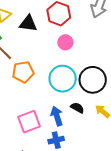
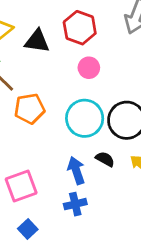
pink square: (29, 122) -> (21, 186), moved

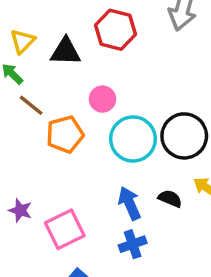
pink circle: (89, 68) -> (102, 99), moved
black semicircle: (105, 159) -> (170, 199), moved

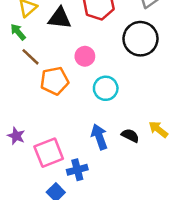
black circle: (184, 136) -> (140, 39), moved
cyan circle: (133, 139) -> (106, 88), size x0.7
blue cross: (133, 244) -> (77, 170), moved

